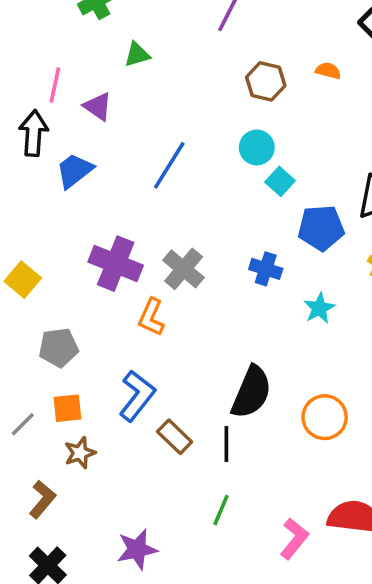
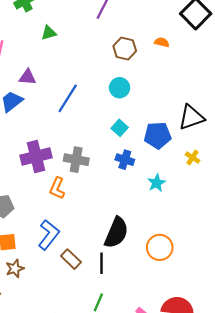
purple triangle: (98, 106) -> (28, 77), moved, turned -30
cyan square: (280, 181) -> (120, 128), moved
purple cross: (116, 264) -> (36, 156), turned -36
gray cross: (184, 269) -> (76, 160), turned -30

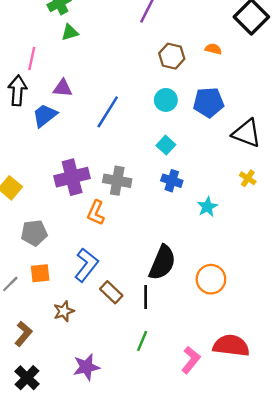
green triangle: (49, 33) -> (70, 32), moved
black triangle: (191, 117) -> (247, 133), turned 40
blue pentagon: (158, 135) -> (209, 102), moved
brown star: (15, 269) -> (64, 311), moved

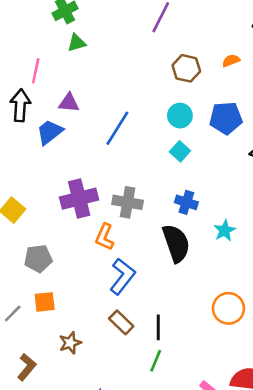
orange semicircle: (213, 49) -> (231, 61), turned -35
cyan square: (166, 145) -> (180, 151), moved
black semicircle: (162, 263) -> (176, 243), moved, turned -42
blue L-shape: (86, 265) -> (122, 276), moved
green line: (142, 341) -> (156, 361), moved

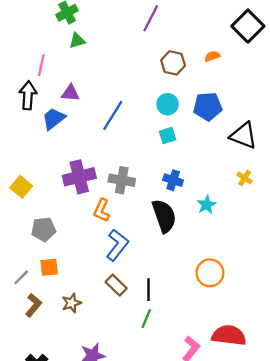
cyan square: (180, 151) -> (168, 135), turned 30
brown L-shape: (27, 367) -> (34, 305), moved

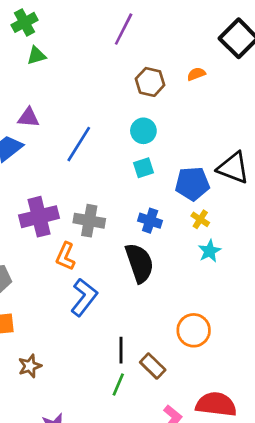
blue pentagon: (208, 106) -> (192, 184), moved
yellow cross: (245, 178) -> (200, 219), moved
cyan star: (207, 205) -> (209, 251), moved
brown rectangle: (116, 285) -> (153, 366), moved

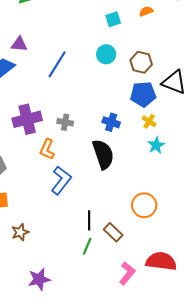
brown hexagon: (150, 82) -> (141, 62), moved
cyan square: (143, 168) -> (113, 19), moved
gray cross: (89, 221) -> (65, 122), size x0.7

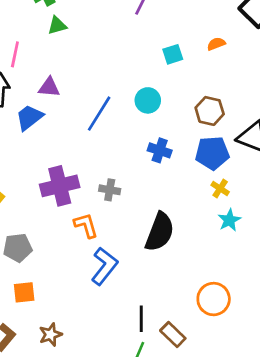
cyan circle: (106, 54) -> (148, 100), moved
blue cross: (111, 122) -> (160, 150), moved
orange L-shape: (47, 149) -> (86, 225), turned 140
black semicircle: (103, 154) -> (160, 232), turned 40

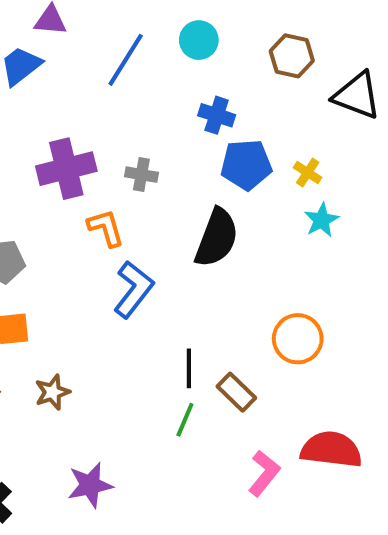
blue pentagon: (212, 153) -> (246, 165), moved

